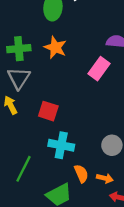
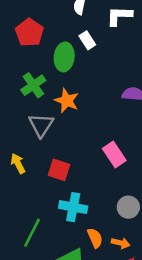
green cross: (19, 49) -> (33, 85), moved, turned -30
pink rectangle: (99, 69) -> (114, 154), moved, turned -70
gray triangle: (19, 78) -> (41, 125), moved

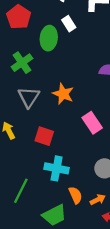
orange star: (67, 101) -> (63, 94), moved
orange arrow: (121, 243) -> (98, 200), turned -40

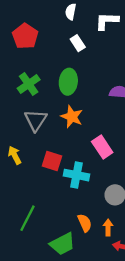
green ellipse: (49, 38) -> (68, 82), moved
cyan cross: (57, 168) -> (77, 175), moved
orange arrow: (98, 200) -> (108, 228), turned -64

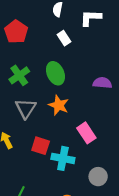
green ellipse: (68, 82) -> (55, 73), turned -30

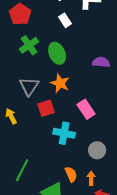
green cross: (19, 75) -> (29, 45), moved
red square: (41, 146) -> (46, 108), moved, turned -36

